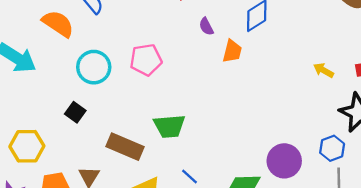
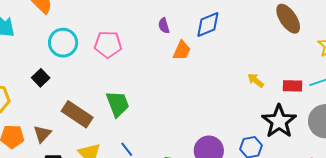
green trapezoid: (169, 126) -> (118, 104), turned -116

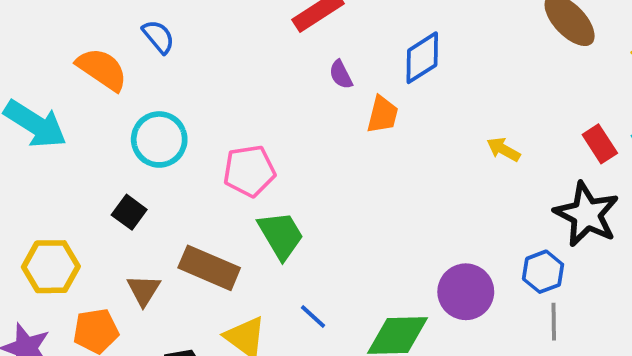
pink pentagon: (108, 44) -> (249, 171), moved
yellow arrow: (256, 80) -> (503, 149), moved
red rectangle: (292, 86) -> (600, 144), turned 66
brown triangle: (42, 134) -> (144, 290), moved

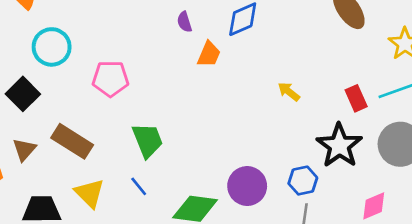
black square: (129, 212) -> (23, 94), size x1.4
green trapezoid: (281, 235) -> (148, 140), moved

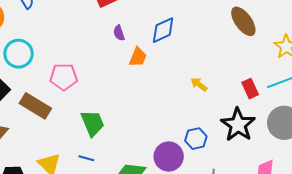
brown rectangle: (72, 141) -> (35, 106), moved
blue hexagon: (303, 181) -> (196, 139), moved
blue line: (139, 186) -> (86, 158), turned -35

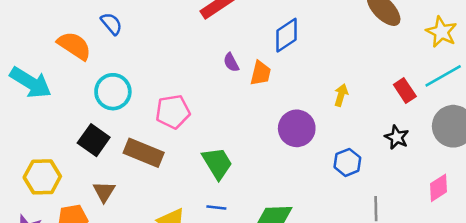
purple semicircle: (119, 33) -> (231, 62), moved
yellow arrow: (199, 84) -> (341, 95), turned 78
black star: (238, 125) -> (397, 137), size x0.6
purple circle: (169, 157) -> (297, 128), moved

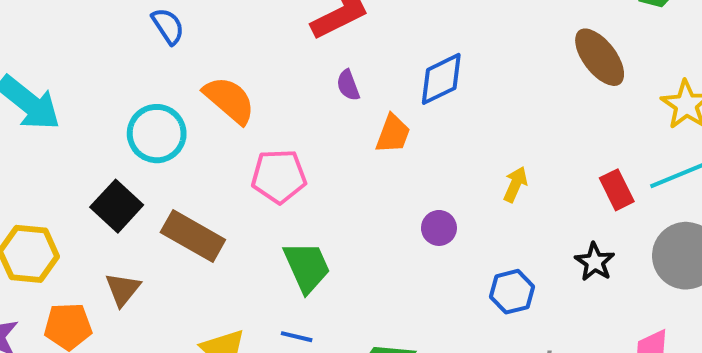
orange semicircle: (74, 46) -> (229, 100), moved
purple semicircle: (231, 62) -> (348, 85), moved
pink pentagon: (173, 112) -> (279, 176), moved
purple circle: (297, 128) -> (439, 228), size x0.6

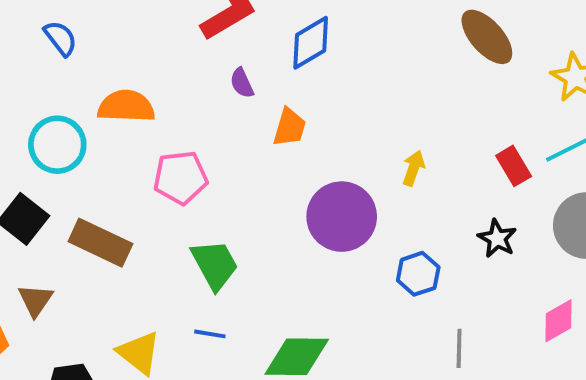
blue diamond: (441, 79) -> (311, 43), moved
orange semicircle: (229, 100) -> (126, 106), turned -34
purple circle: (439, 228) -> (342, 217), size x2.0

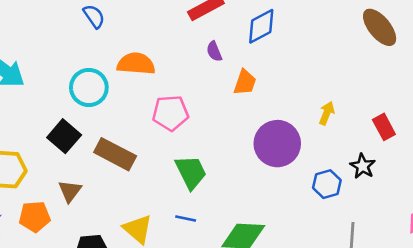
red rectangle: (514, 166) -> (384, 127), moved
black star: (497, 238) -> (363, 166), moved

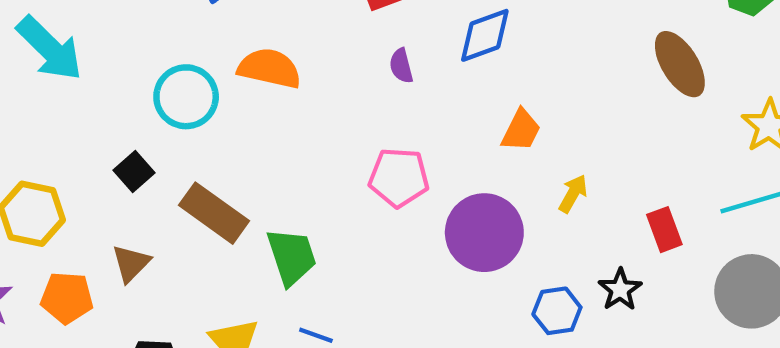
orange trapezoid: (245, 82) -> (521, 130), moved
pink pentagon: (170, 113) -> (399, 177), moved
black square: (64, 136) -> (134, 172), size x0.7
green trapezoid: (191, 172) -> (292, 257), moved

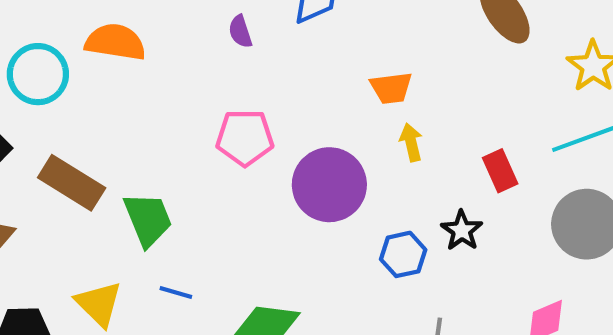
orange trapezoid: (521, 130) -> (391, 88), moved, turned 60
yellow arrow: (573, 194) -> (411, 142), turned -39

